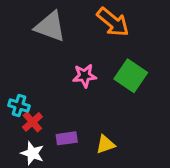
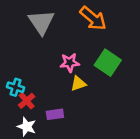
gray triangle: (50, 27) -> (41, 22), turned 36
yellow triangle: (105, 144) -> (78, 84), moved

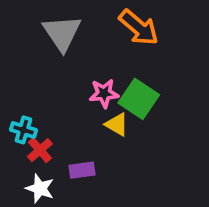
green square: (108, 63) -> (139, 99), moved
yellow triangle: (78, 84) -> (117, 124), turned 49

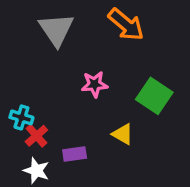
green square: (139, 99) -> (154, 96), moved
yellow triangle: (117, 124) -> (123, 134), moved

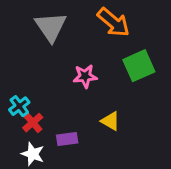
green square: (154, 96) -> (139, 66), moved, turned 32
cyan cross: (21, 117) -> (19, 106), turned 36

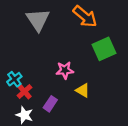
pink star: (85, 76) -> (65, 70), moved
purple rectangle: (67, 139) -> (50, 104), turned -48

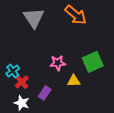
green square: (104, 49) -> (93, 62), moved
yellow triangle: (83, 90) -> (74, 81), turned -32

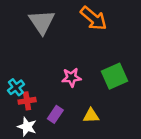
yellow triangle: (74, 81) -> (91, 116), moved
red cross: (22, 82) -> (27, 101), turned 32

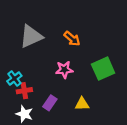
orange arrow: (94, 18) -> (72, 39), moved, size x0.7
gray triangle: (42, 22) -> (31, 36), moved, turned 40

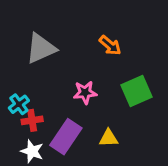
orange arrow: (72, 39) -> (110, 45), moved
purple rectangle: (50, 103) -> (66, 137), size x1.6

